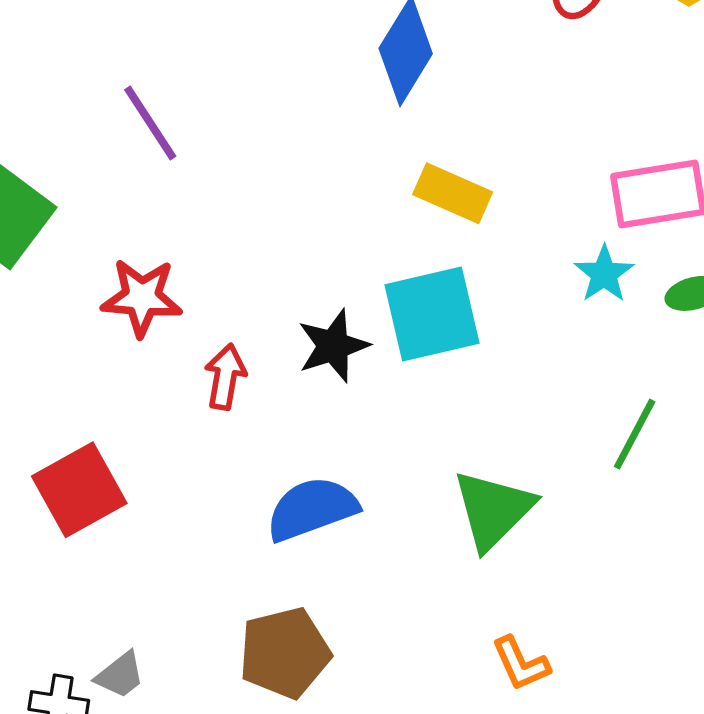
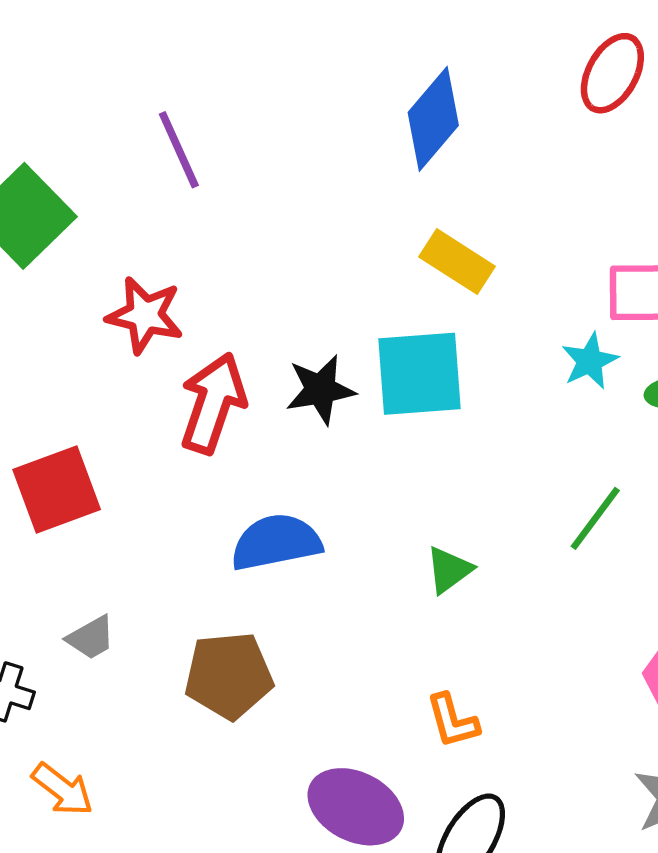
red arrow: (225, 377) -> (213, 403), size x1.6
green triangle: (493, 510) -> (449, 570), size x0.6
gray trapezoid: (120, 675) -> (91, 638), moved

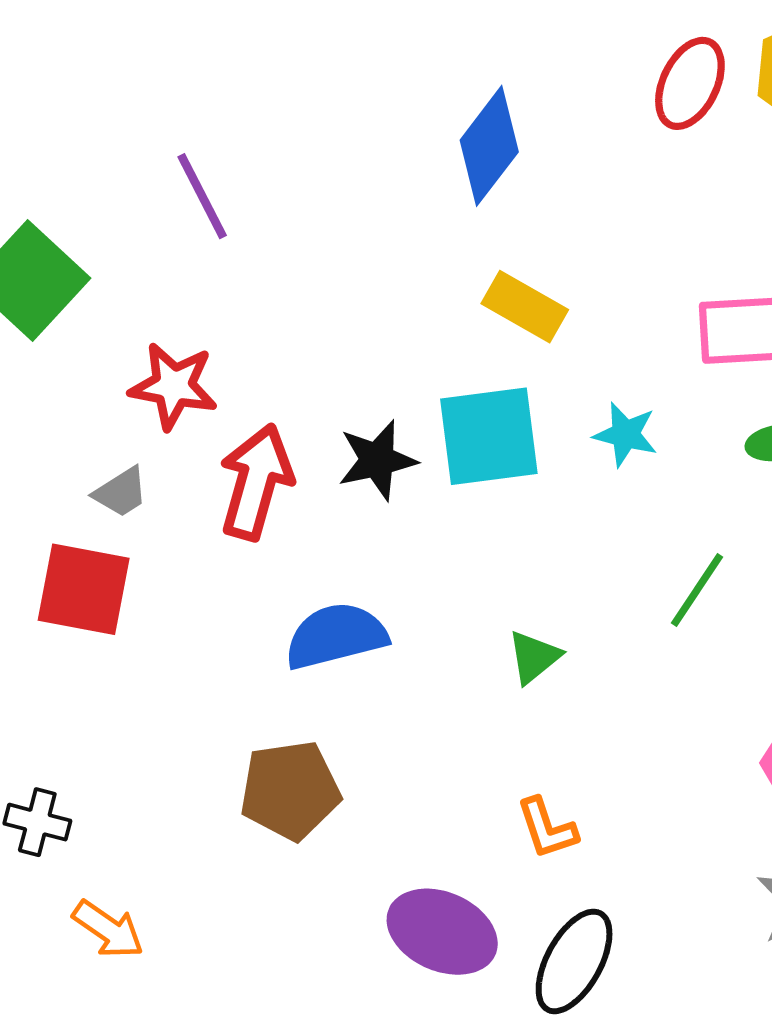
cyan star: (590, 361) -> (625, 434), moved, turned -30
red square: (57, 490) -> (84, 589), turned 34
gray trapezoid: (91, 638) -> (121, 492), moved

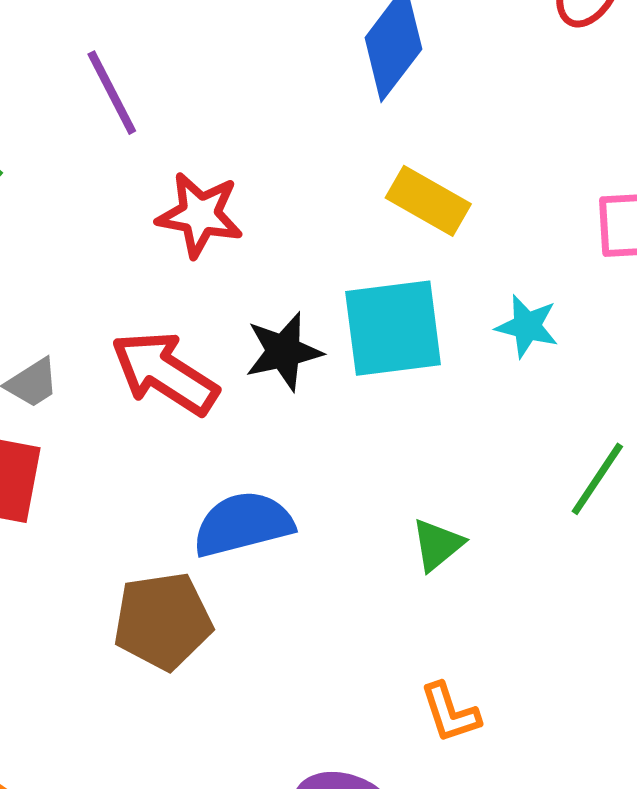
red star: (173, 386) -> (200, 215), moved
red arrow: (256, 482) -> (165, 373), turned -73
brown pentagon: (290, 790) -> (163, 621), moved

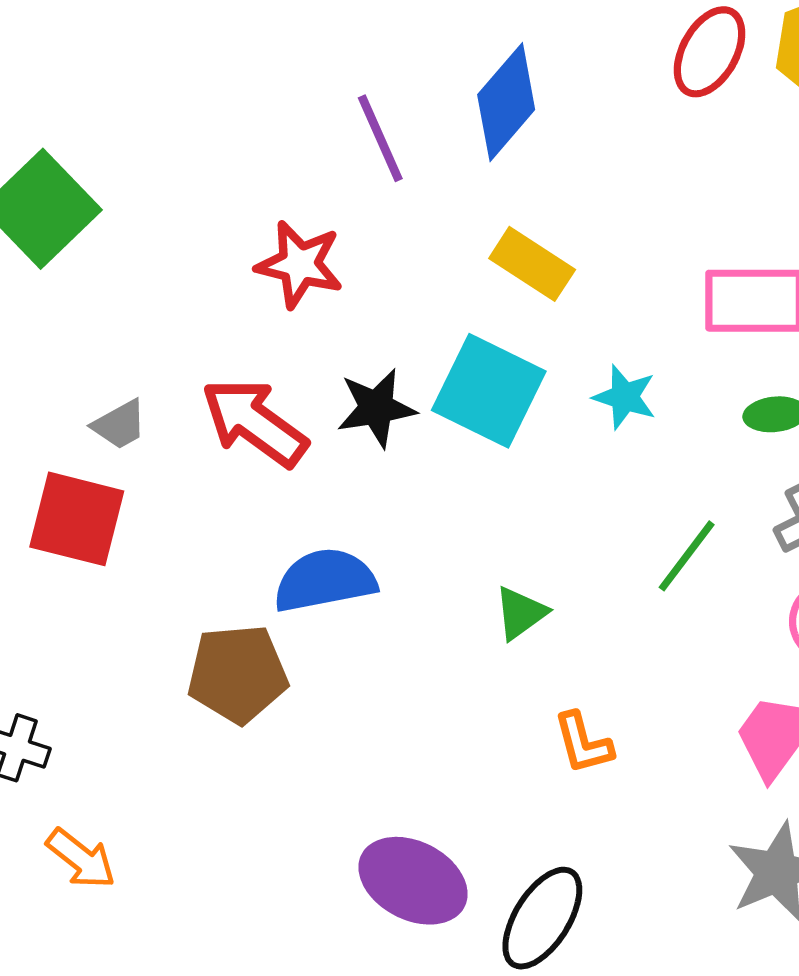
purple line: (112, 93) -> (380, 138), moved
cyan square: (393, 328) -> (489, 391), turned 30
orange L-shape: (450, 713) -> (583, 743), moved

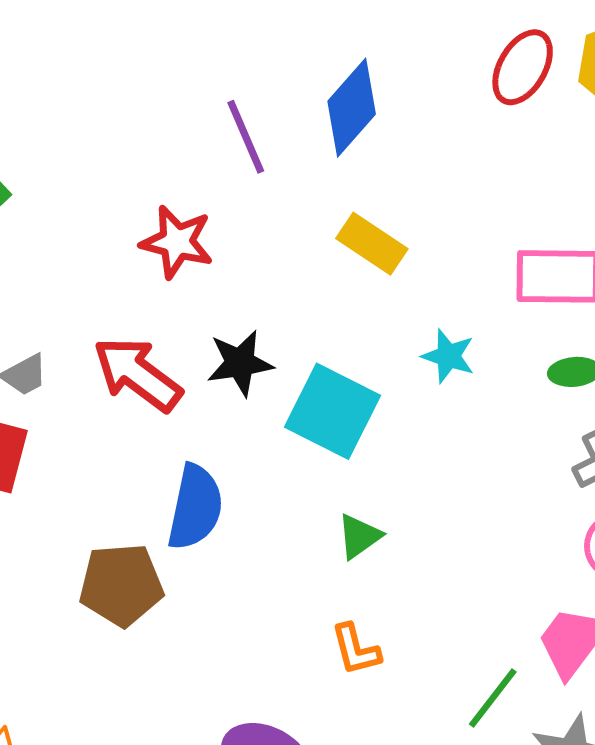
cyan square: (489, 391) -> (332, 411), moved
green line: (687, 556) -> (493, 698), moved
blue semicircle: (325, 580) -> (195, 507), turned 112
orange L-shape: (583, 743) -> (356, 649), moved

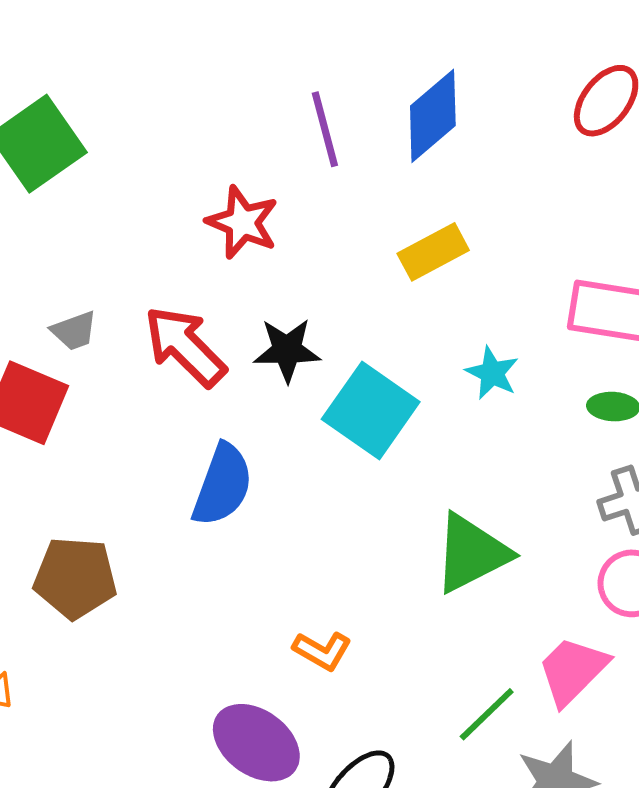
yellow rectangle: (372, 244) -> (433, 252), turned -70
green triangle: (359, 536) -> (471, 553), moved, size x1.8
brown pentagon: (121, 585) -> (75, 578), moved
orange L-shape: (356, 649) -> (322, 651), moved, turned -54

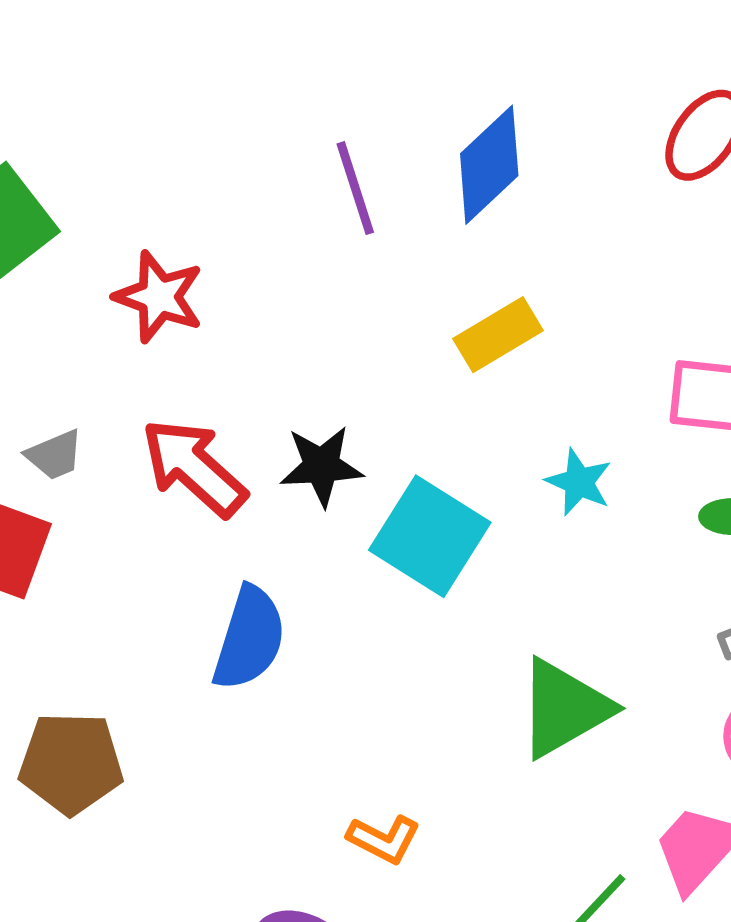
red star: (242, 222) -> (159, 297), moved

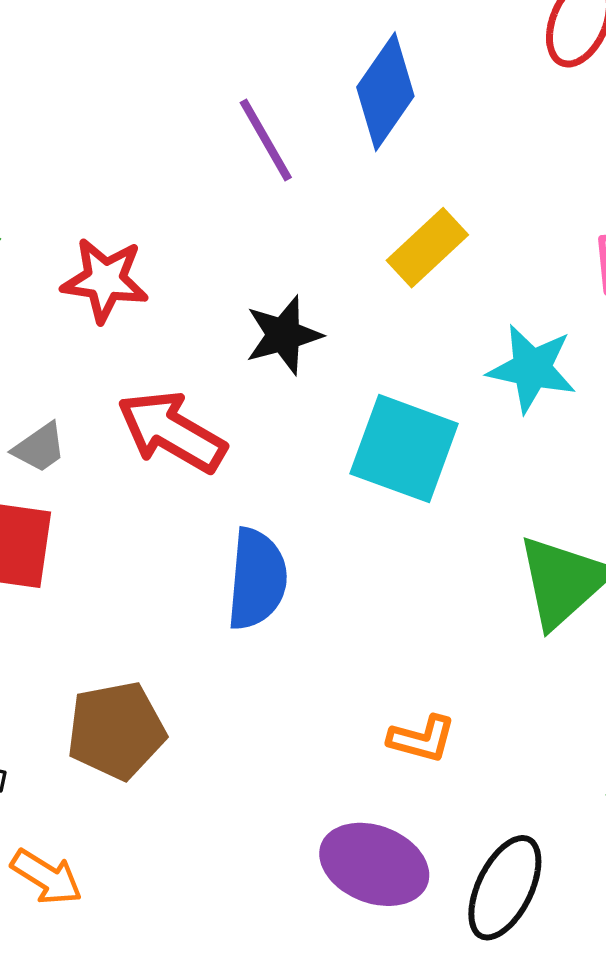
black star: (321, 466) -> (284, 335), moved
cyan star: (579, 482) -> (532, 369), size x1.4

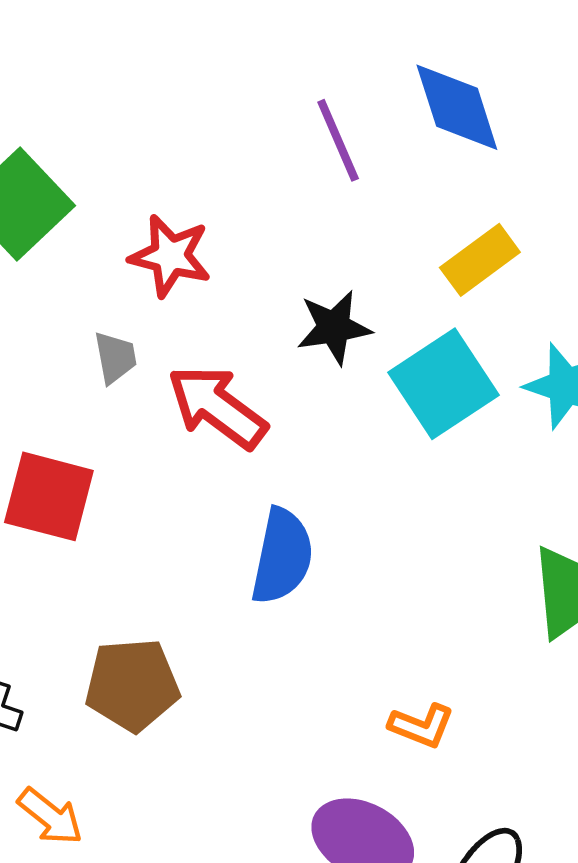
blue diamond: (385, 92) -> (457, 107), turned -59
gray trapezoid: (40, 448) -> (115, 358), moved, turned -72
cyan square: (404, 449) -> (444, 384), moved, turned 30

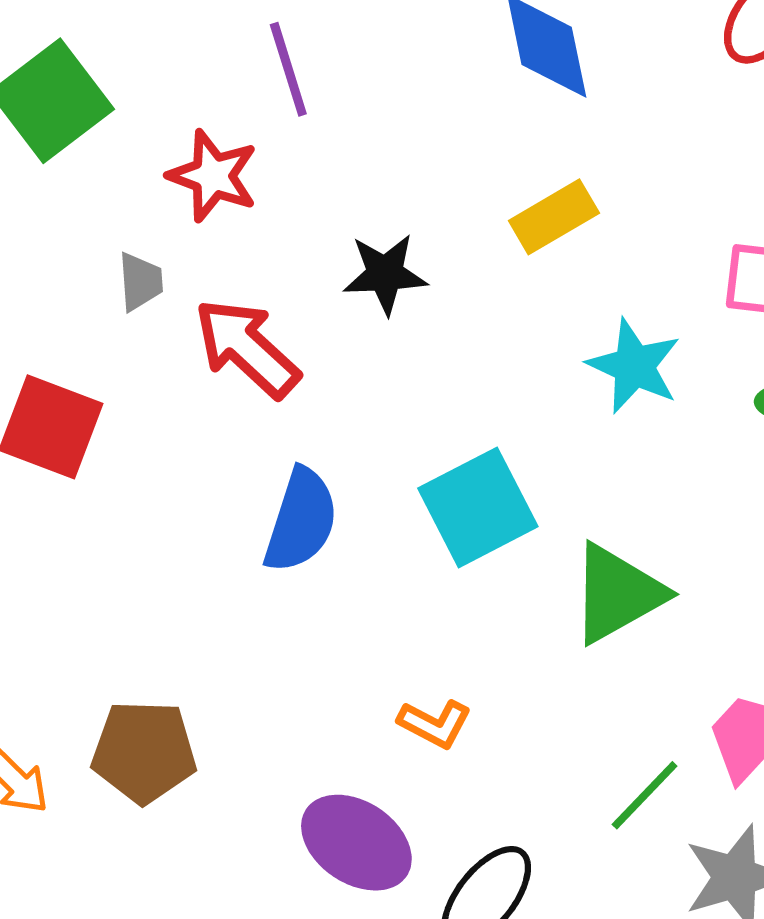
purple line: (338, 140) -> (288, 69), moved
cyan square: (444, 384) -> (478, 507), moved
brown pentagon: (132, 685) -> (144, 752), moved

